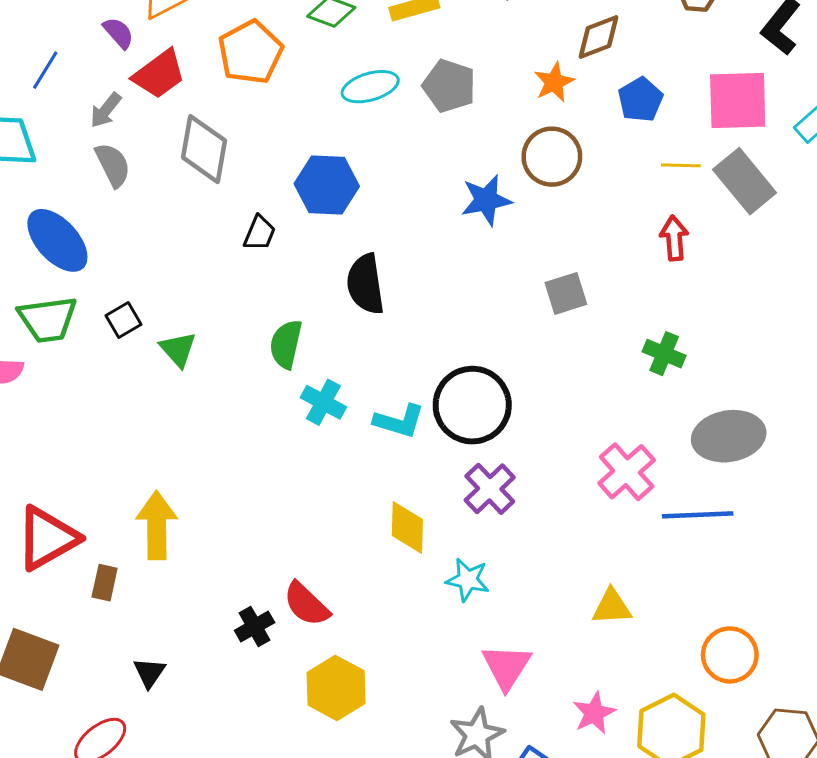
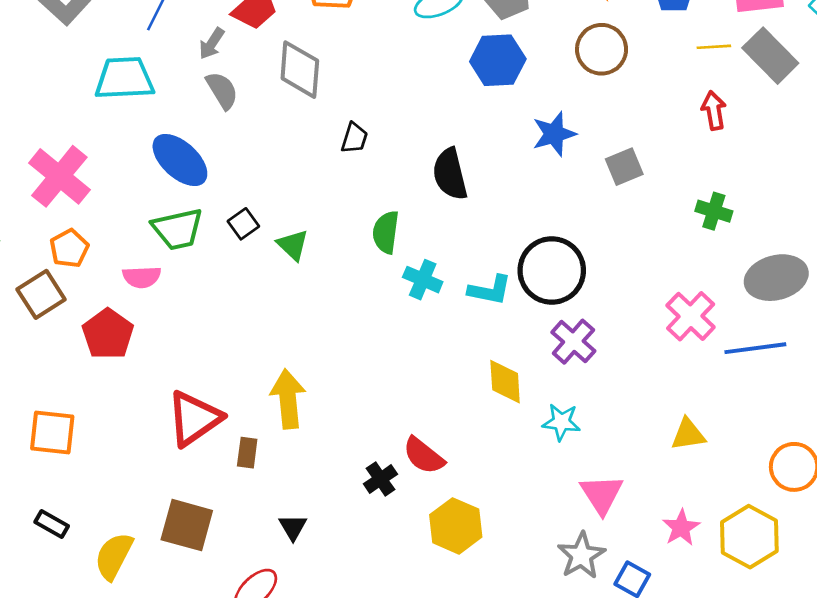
blue hexagon: (327, 185) -> (498, 60), moved
blue star: (486, 200) -> (554, 134), moved

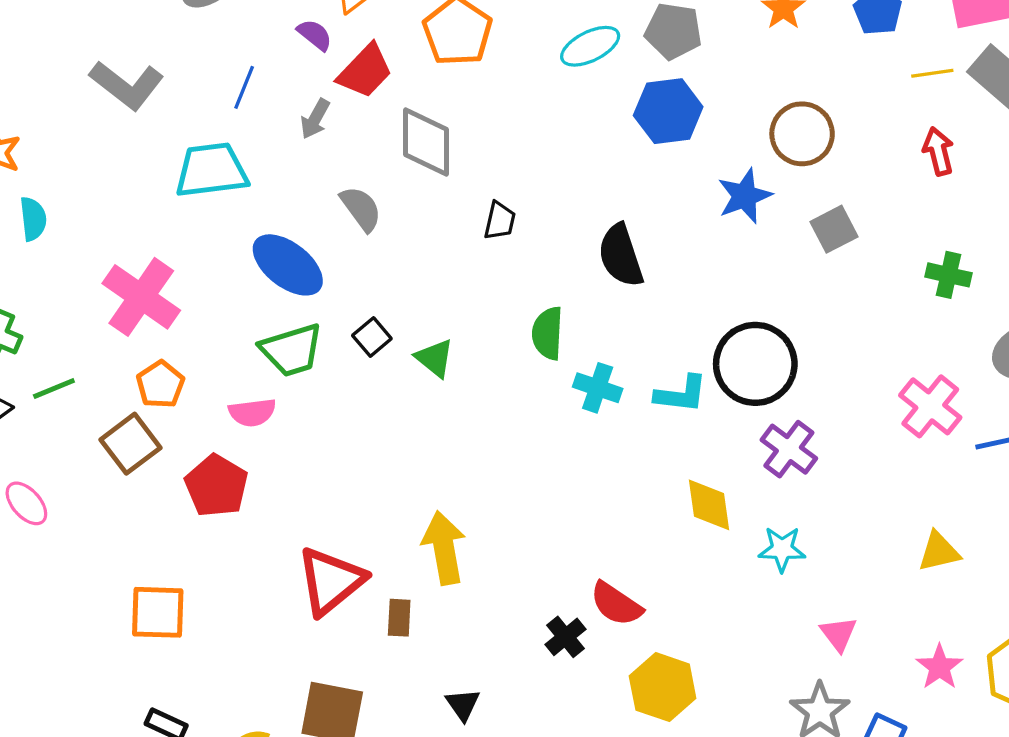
brown circle: (602, 49) -> (802, 134), moved
gray semicircle: (222, 90) -> (361, 209), moved
pink triangle: (602, 494) -> (839, 634), size x0.7

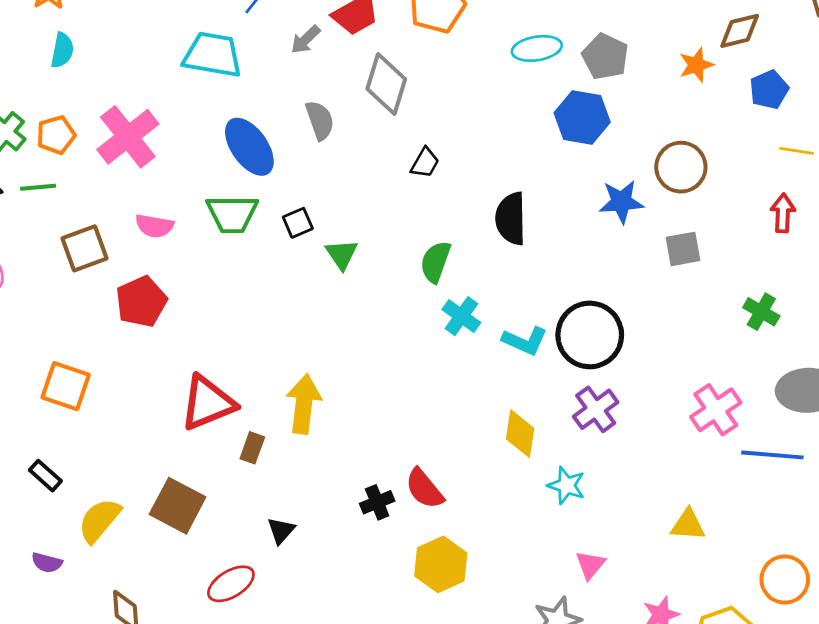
orange pentagon: (160, 384) -> (56, 135), moved
pink semicircle: (252, 412) -> (154, 226), moved

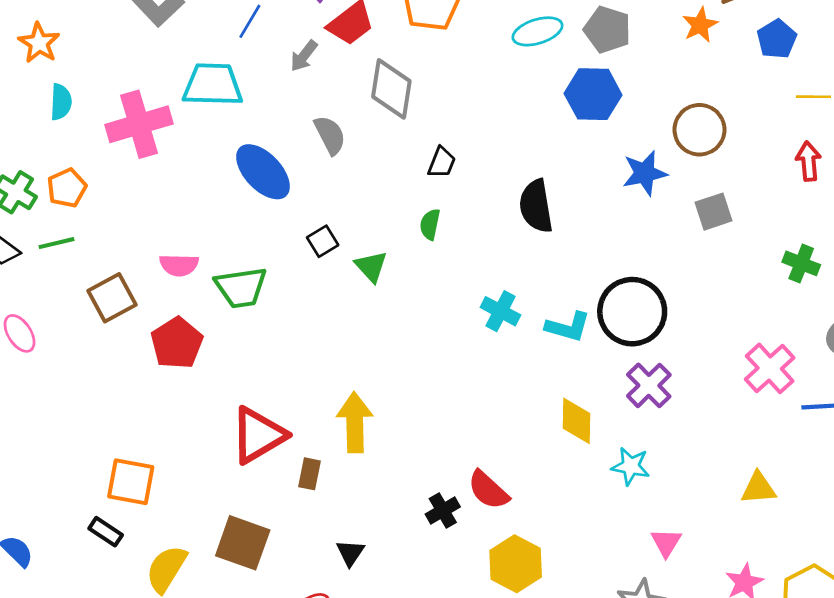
pink cross: (128, 137) -> (139, 124), moved, turned 30
green trapezoid: (232, 214) -> (241, 287), moved
green semicircle: (435, 262) -> (430, 224), moved, size x0.7
orange square: (66, 386) -> (131, 482), moved

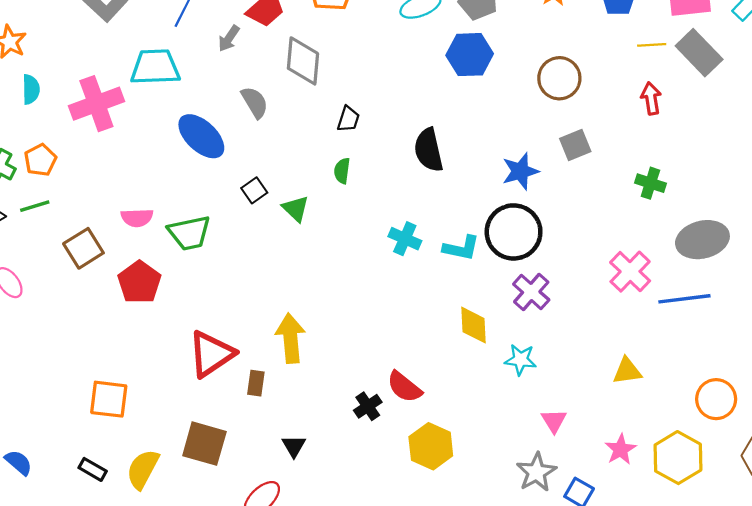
blue star: (645, 173) -> (520, 171), moved
black rectangle: (106, 532) -> (93, 469), moved

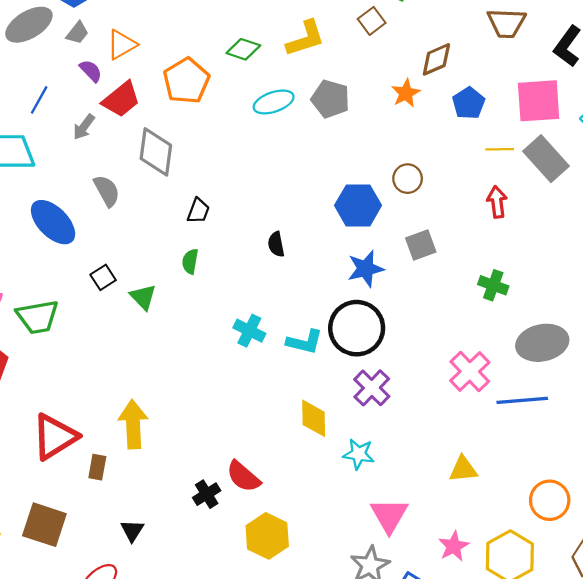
blue hexagon: (470, 55) -> (358, 205), moved
brown circle: (559, 78) -> (408, 179), size x0.7
black semicircle: (429, 150) -> (276, 244), size x0.6
pink triangle: (554, 421) -> (389, 515), size x1.5

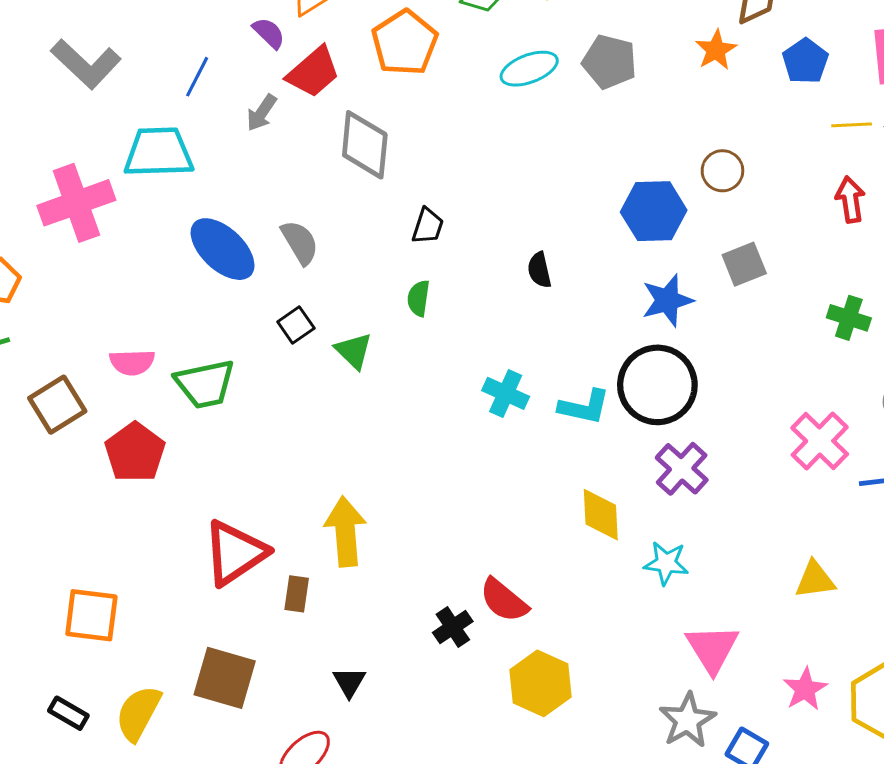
gray semicircle: (107, 191) -> (300, 242), moved

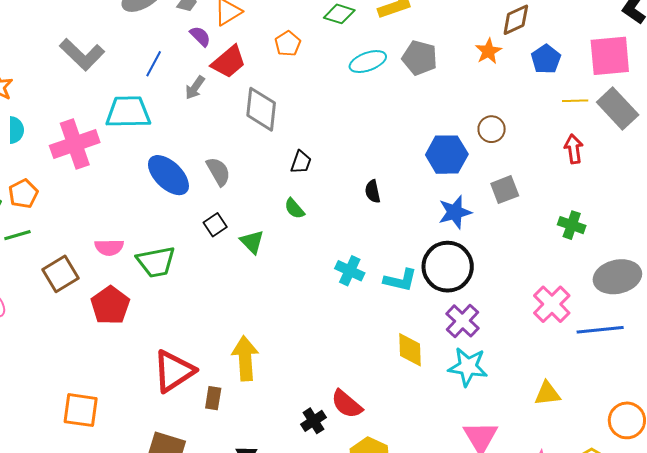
orange pentagon: (405, 43) -> (288, 44), size x0.6
green semicircle: (419, 298) -> (294, 209), turned -50
cyan star: (666, 563) -> (468, 367), moved, size x1.4

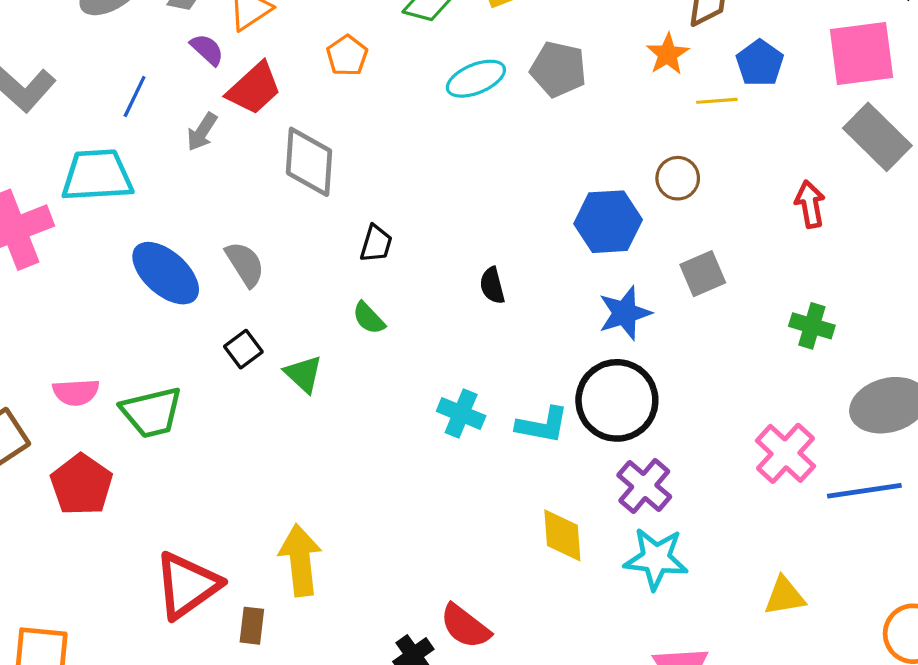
yellow line: (575, 101) -> (717, 101), moved

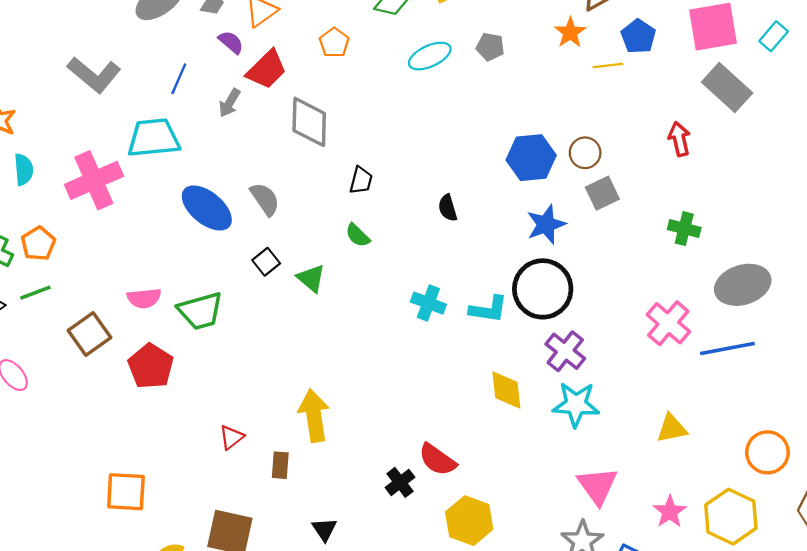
gray pentagon: (558, 69) -> (490, 47), size x0.7
brown circle: (678, 178) -> (585, 153), moved
red triangle: (187, 585) -> (231, 437), size x0.5

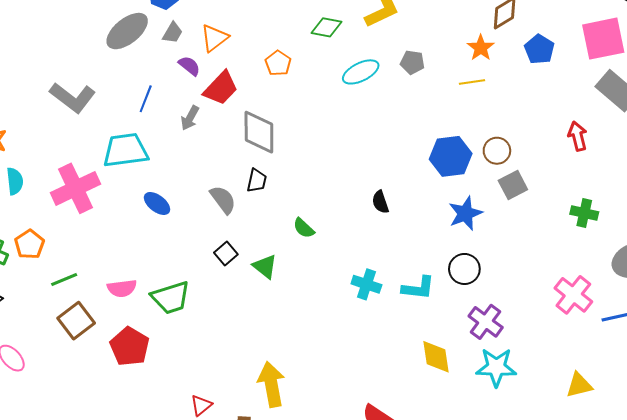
yellow line: (608, 65) -> (472, 82), moved
black trapezoid: (361, 180) -> (257, 181), moved
blue ellipse: (207, 208) -> (157, 203), moved, size x0.6
black circle: (543, 289) -> (464, 269), size x0.6
green line: (35, 293) -> (64, 280), moved

